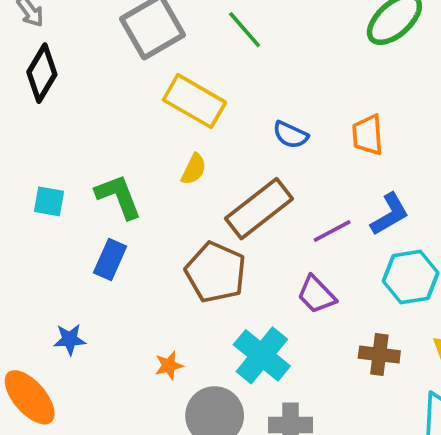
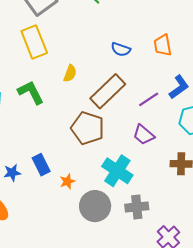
yellow rectangle: (194, 101) -> (34, 42), moved, turned 44
blue rectangle: (110, 259) -> (41, 165), moved, turned -45

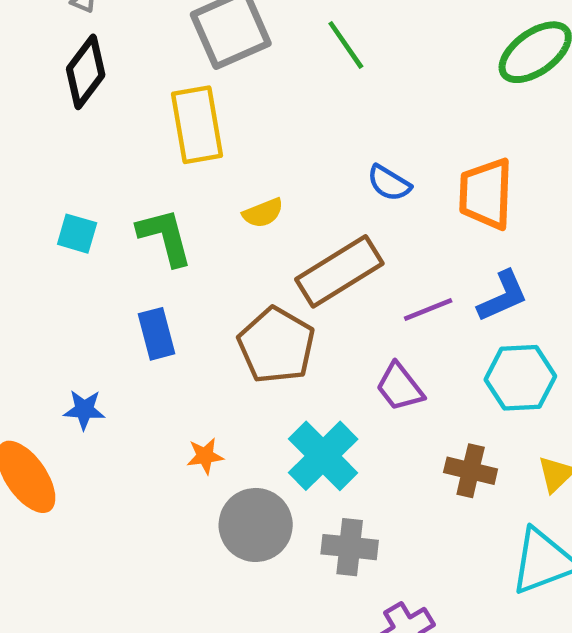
orange trapezoid: (163, 45) -> (486, 194), size x1.4
yellow semicircle: (70, 73) -> (263, 213), turned 36
blue rectangle: (41, 165) -> (157, 334), moved

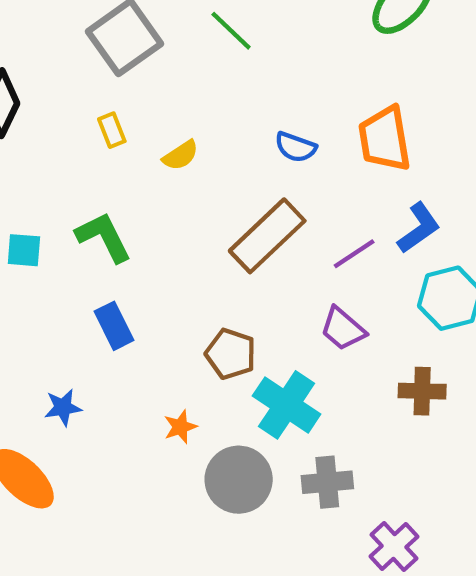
yellow rectangle: (197, 125) -> (112, 130), size x0.5
yellow semicircle: (263, 213) -> (181, 155), moved
brown pentagon: (276, 345) -> (231, 354), moved, size x0.7

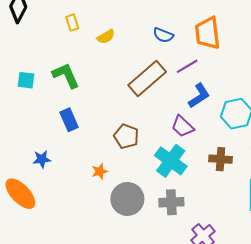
blue L-shape: (419, 228) -> (199, 96), moved
purple line: (354, 254) -> (187, 66), moved
cyan cross: (287, 405) -> (171, 161), moved

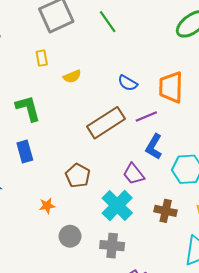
blue L-shape: (199, 96) -> (154, 147), turned 145
gray circle: (127, 199) -> (70, 236), size x0.7

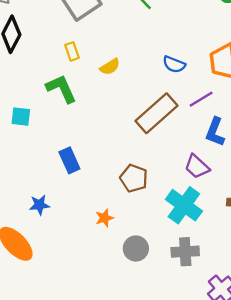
green L-shape: (28, 108) -> (61, 89), moved

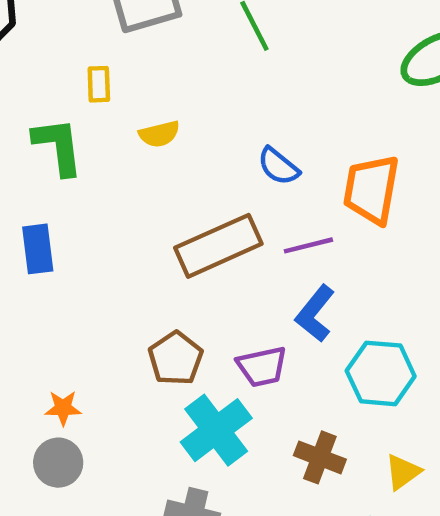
blue rectangle: (69, 160) -> (38, 249), moved
purple trapezoid: (197, 167) -> (262, 367), turned -72
brown pentagon: (134, 178) -> (176, 358), moved
gray circle: (136, 248) -> (58, 463), moved

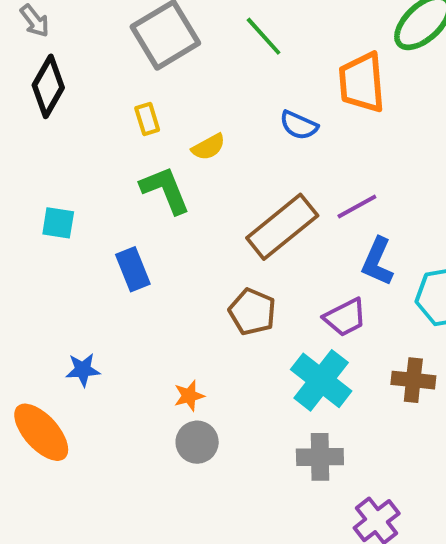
green L-shape: (58, 146) -> (165, 190), moved
blue semicircle: (278, 166) -> (299, 125), moved
orange trapezoid: (371, 189) -> (362, 82), moved
brown pentagon: (176, 358) -> (252, 312), moved

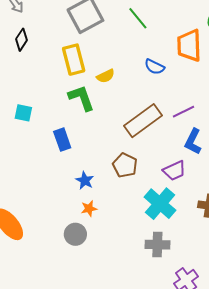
black diamond: (48, 86) -> (22, 40), size x0.7
yellow rectangle: (147, 119) -> (74, 60), size x1.8
blue star: (83, 370) -> (85, 180), moved, turned 30
gray circle: (197, 442) -> (75, 234), moved

